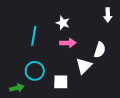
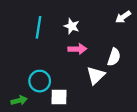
white arrow: (108, 15) -> (123, 17), turned 56
cyan line: (34, 36) -> (39, 27), moved
white square: (61, 82) -> (59, 97), moved

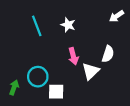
cyan line: (39, 27) -> (37, 26), turned -30
pink arrow: (77, 49) -> (73, 56), moved, turned 77
green arrow: (19, 100) -> (14, 87), moved, turned -56

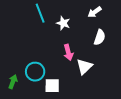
white arrow: (117, 16) -> (95, 12), moved
cyan line: (37, 26) -> (40, 13), moved
white semicircle: (108, 54) -> (100, 37), moved

